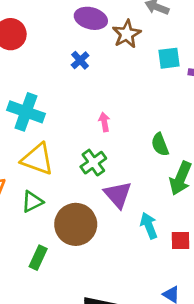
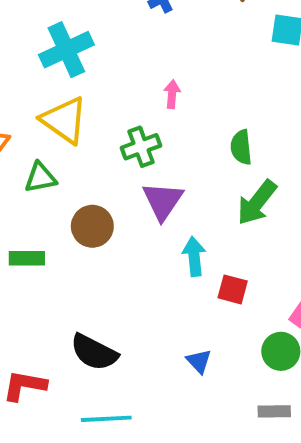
cyan cross: (26, 112) -> (66, 50), turned 30
brown circle: (76, 224) -> (92, 226), size x0.7
green rectangle: (38, 258) -> (27, 258), turned 50

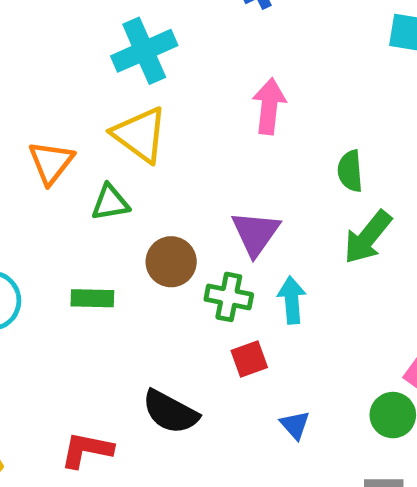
pink arrow: (172, 94) -> (269, 106), size x1.6
green cross: (141, 147) -> (229, 297), moved, turned 30
red square: (233, 289) -> (249, 359), moved, turned -36

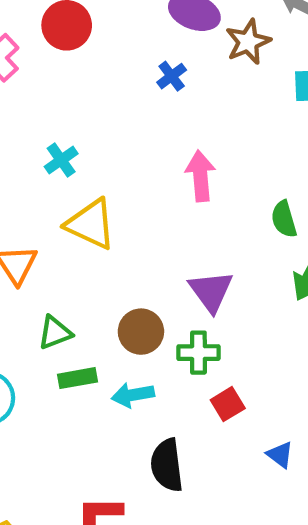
cyan cross: (144, 51) -> (61, 160), moved, size x0.6
green triangle: (110, 203) -> (55, 333), moved
cyan arrow: (292, 300) -> (133, 395), moved, turned -84
black semicircle: (170, 412) -> (167, 465), turned 66

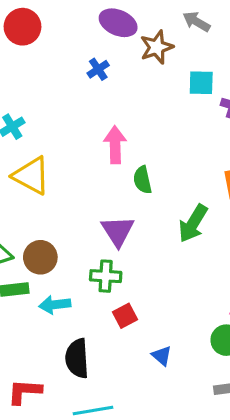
green semicircle: (284, 219) -> (142, 180), moved
brown circle: (141, 332) -> (40, 257), moved

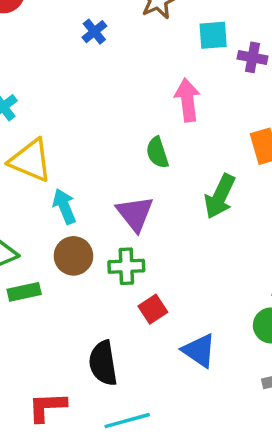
pink arrow: (115, 145) -> (187, 100), moved
brown circle: (40, 257) -> (73, 256), moved
cyan arrow: (55, 305) -> (64, 206), moved, turned 80
blue triangle: (162, 356) -> (199, 351), size x1.5

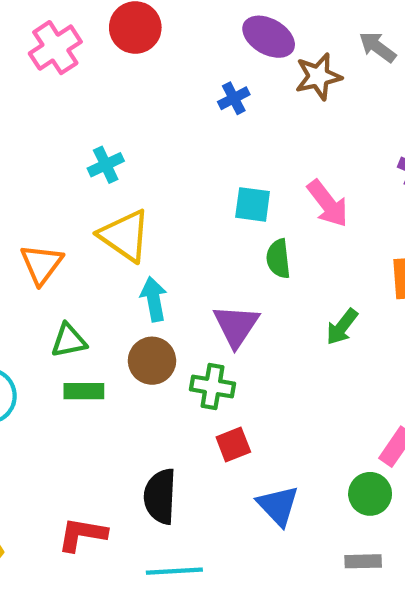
cyan square: (213, 35) -> (253, 204), moved
pink arrow: (187, 100) -> (328, 204), turned 138
green arrow: (220, 196) -> (342, 327), size x0.7

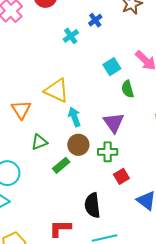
cyan cross: (106, 165) -> (71, 36), moved
cyan square: (253, 204) -> (112, 67), turned -30
green rectangle: (84, 391) -> (61, 165), moved, turned -30

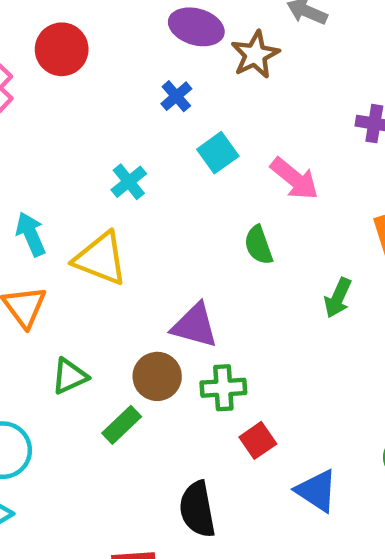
cyan cross: (71, 36) -> (129, 182), moved
cyan square: (112, 67) -> (218, 153), moved
cyan arrow: (74, 117) -> (31, 234), moved
purple triangle: (114, 123) -> (195, 326), moved, turned -35

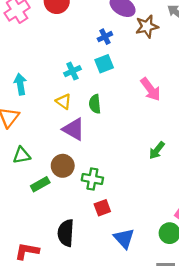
cyan square: (218, 153) -> (104, 64), moved
green semicircle: (259, 245) -> (95, 104), moved
yellow triangle: (101, 259) -> (64, 101), moved, size x0.6
purple triangle: (195, 326) -> (74, 129), moved

